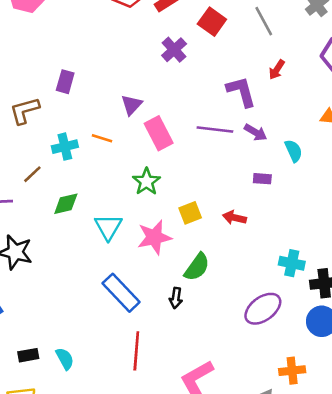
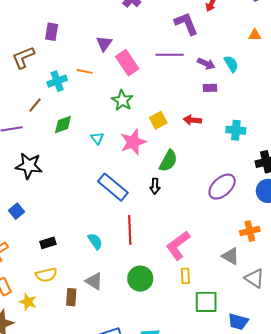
purple arrow: (256, 132) -> (206, 64), moved
cyan triangle: (108, 227) -> (97, 138), size x0.6
cyan cross: (292, 263) -> (236, 130), moved
cyan semicircle: (65, 359) -> (95, 241), moved

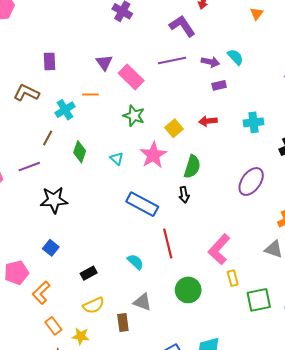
orange triangle: (255, 35) -> (257, 14), moved, turned -40
brown L-shape: (23, 57) -> (26, 93), turned 60
green diamond: (63, 124) -> (80, 152), turned -40

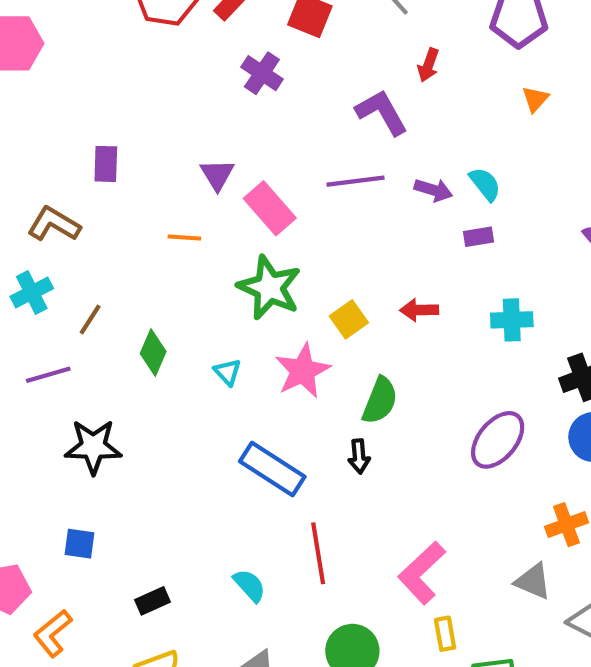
purple rectangle: (219, 85) -> (479, 237), moved
cyan cross: (65, 110) -> (32, 293), moved
green star: (134, 116) -> (269, 288), size x1.4
blue square: (51, 248) -> (79, 544), turned -35

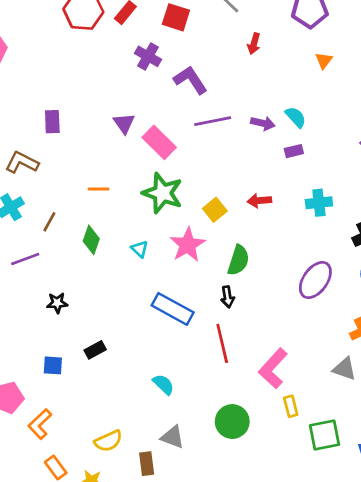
purple L-shape: (382, 112) -> (190, 80), moved
orange line: (184, 237) -> (99, 189), moved
black star: (93, 447) -> (57, 303), size x0.6
red line: (318, 553) -> (222, 343), moved
black rectangle: (153, 601) -> (95, 350), moved

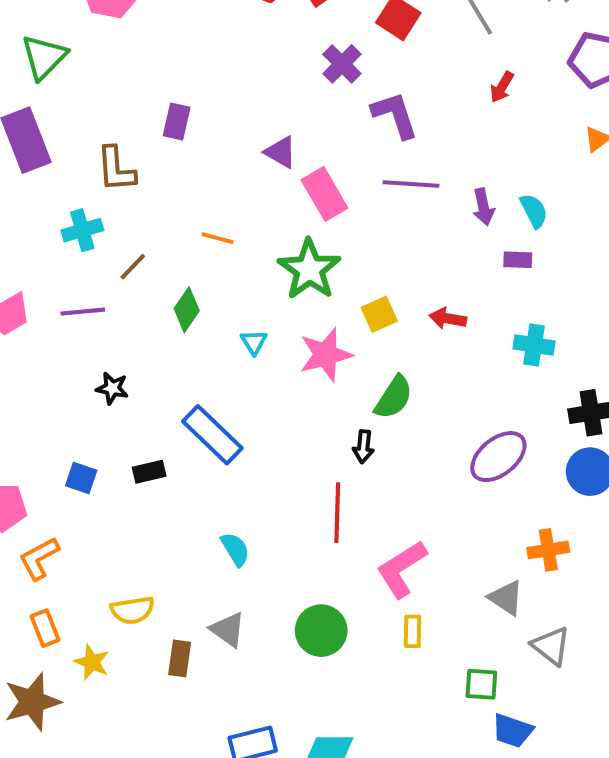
purple triangle: (124, 123) -> (281, 152), turned -40
purple arrow: (263, 123) -> (483, 207), turned 50
brown L-shape: (22, 162) -> (116, 169), turned -136
blue rectangle: (173, 309) -> (212, 435), moved
green square: (325, 435) -> (481, 684), moved, size x0.7

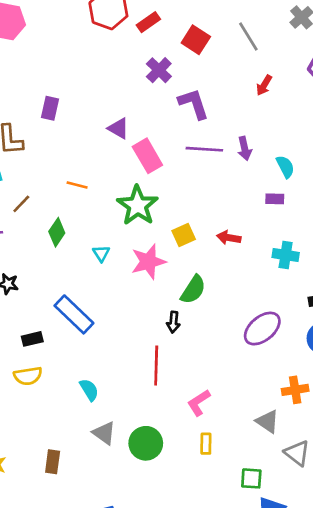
purple arrow: (483, 207) -> (245, 148), moved
pink L-shape: (402, 569) -> (199, 403), size x0.7
yellow semicircle: (133, 610) -> (28, 376), moved
gray triangle: (228, 630) -> (104, 433), moved

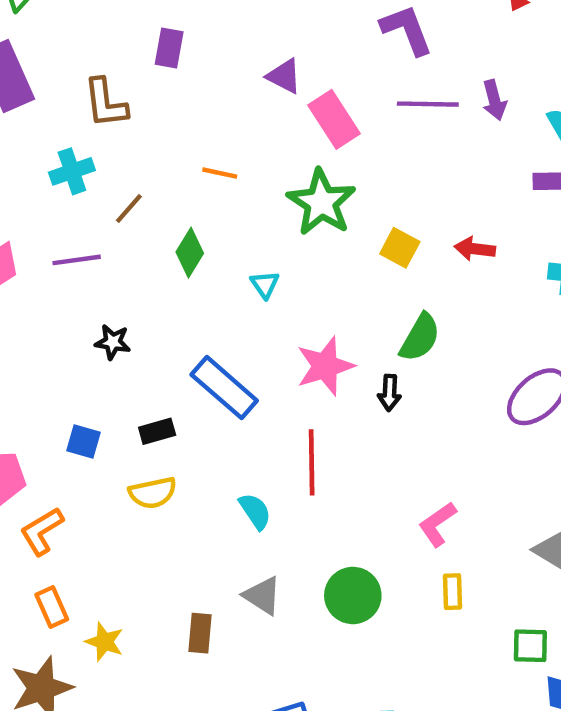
yellow square: (184, 235) -> (400, 248), turned -35
pink star: (148, 262) -> (325, 366), moved
red line: (156, 366) -> (312, 462), moved
gray triangle: (104, 433) -> (262, 596), moved

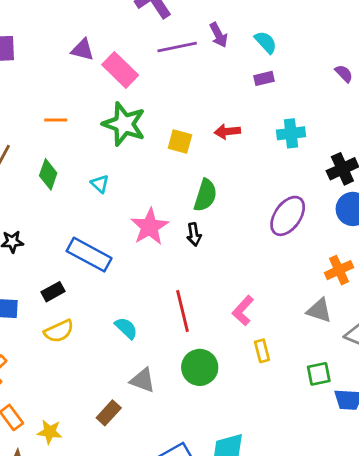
red line: (312, 462) -> (183, 311), moved
brown rectangle: (200, 633) -> (109, 413), turned 50

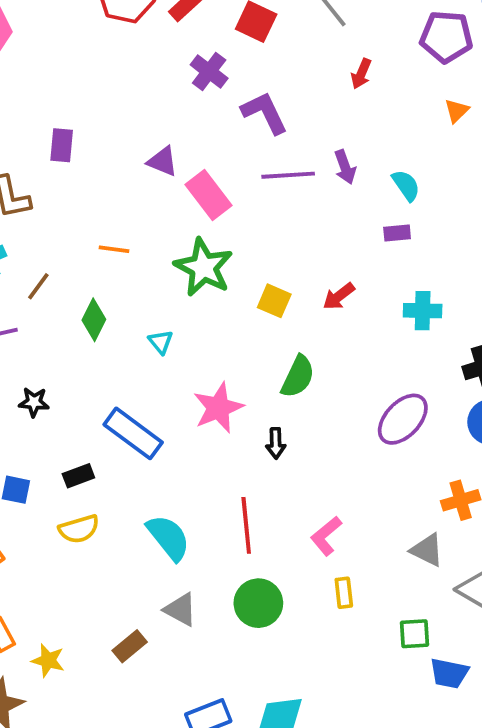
red arrow: (227, 131) -> (339, 296), turned -40
black arrow: (194, 234) -> (276, 443), moved
cyan semicircle: (126, 328) -> (168, 538), size x1.5

